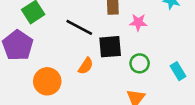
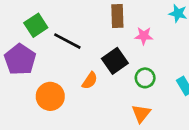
black line: (79, 27) -> (67, 41), moved
black square: (110, 47) -> (115, 61), turned -30

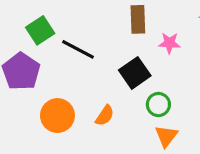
green circle: (145, 78) -> (158, 105), moved
orange semicircle: (90, 81) -> (105, 116), moved

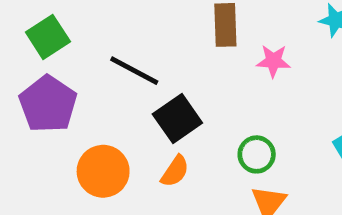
green square: (40, 30) -> (48, 37), moved
black square: (135, 73) -> (177, 119), moved

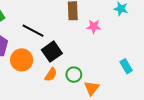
green circle: (257, 154) -> (74, 75), moved
orange circle: (103, 171) -> (22, 60), moved

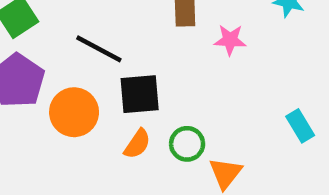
black square: (52, 52) -> (140, 94), turned 30

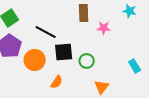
orange semicircle: (137, 144) -> (57, 82), moved
green circle: (187, 144) -> (87, 61), moved

